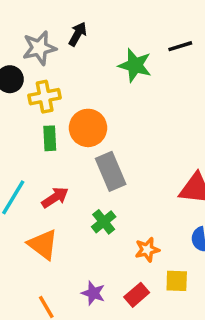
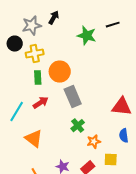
red arrow: (55, 197) -> (41, 103), moved
green cross: (104, 222) -> (78, 126), moved

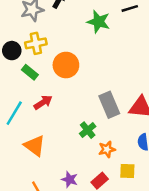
black circle: (15, 44) -> (12, 51), moved
green rectangle: (38, 78) -> (30, 72), moved, turned -48
gray rectangle: (73, 97) -> (109, 105), moved

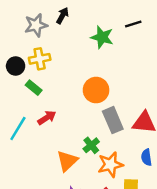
orange circle: (66, 65) -> (96, 90), moved
orange triangle: (35, 146) -> (67, 161), moved, turned 40
orange star: (107, 149) -> (110, 165), size x1.5

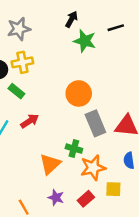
black arrow: (62, 16) -> (72, 19), moved
green cross: (91, 145) -> (74, 149), turned -35

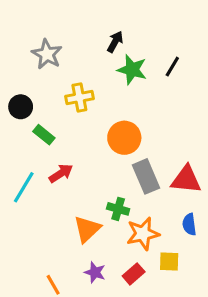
black line: (116, 28) -> (172, 67), moved, turned -42
gray star: (19, 29) -> (47, 54), turned -30
yellow cross: (22, 62) -> (79, 97), moved

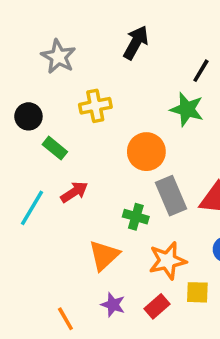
black arrow: (115, 42) -> (136, 42), size x1.4
green star: (132, 70) -> (187, 109), moved
green cross: (118, 209) -> (136, 217), moved

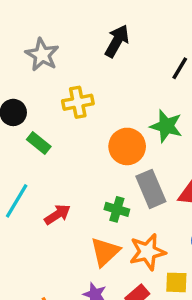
green star: (187, 109) -> (166, 126), moved
red arrow: (74, 192) -> (57, 214), moved
orange triangle: (104, 255) -> (105, 252), moved

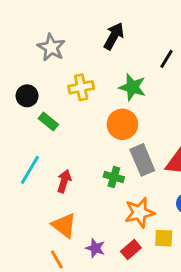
green star: (166, 126) -> (132, 87), moved
red arrow: (57, 214) -> (64, 181), turned -40
orange triangle: (105, 252) -> (64, 225), moved, turned -40

